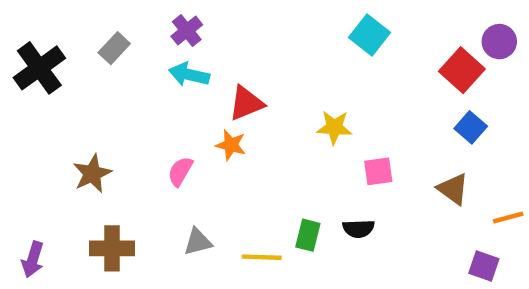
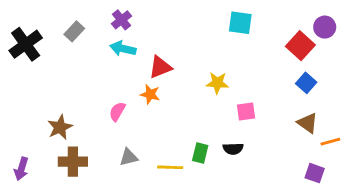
cyan square: (369, 35) -> (240, 23), turned -30
brown star: (92, 174) -> (60, 127), moved
brown triangle: (453, 189) -> (308, 123), moved

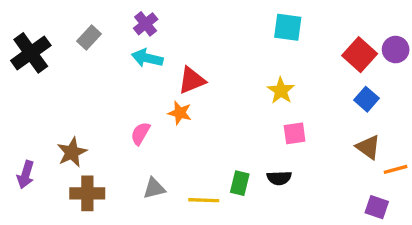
purple circle: (325, 27) -> (396, 50), moved
yellow star: (217, 83) -> (281, 91), moved, turned 30
purple arrow: (21, 169) -> (26, 175), moved

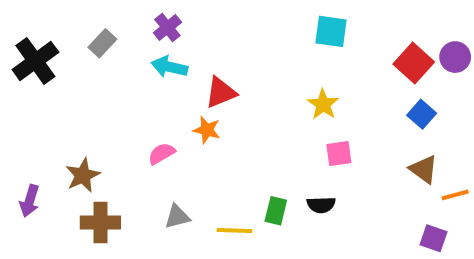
pink semicircle: (140, 133) -> (162, 154), turned 30

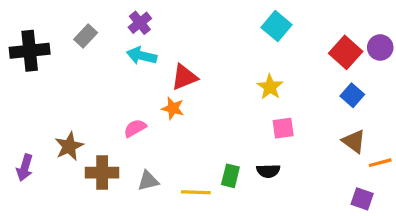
cyan square: (331, 31) -> (277, 26), turned 32
black cross: (35, 61) -> (30, 51), turned 30
brown cross: (100, 223) -> (102, 173), moved

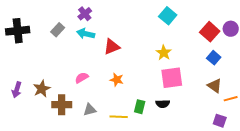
gray rectangle: (86, 36) -> (58, 30), moved
orange star: (173, 108) -> (117, 80), moved
pink square: (283, 128) -> (172, 78), size x1.6
purple arrow: (25, 168) -> (17, 90), moved

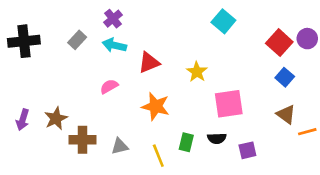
yellow star: (164, 53) -> (197, 72), moved
pink semicircle: (82, 78) -> (109, 86), moved
orange star: (117, 80) -> (156, 106), size x1.5
yellow line: (119, 117) -> (158, 156), turned 66
purple square: (220, 121) -> (247, 150), moved, turned -32

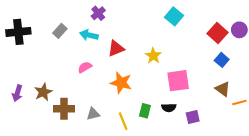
purple cross: (113, 19) -> (98, 13), moved

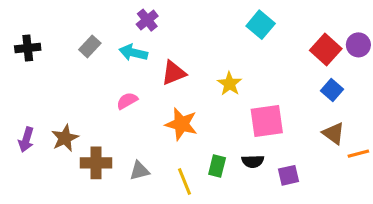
black cross: (18, 32) -> (28, 48), size x0.7

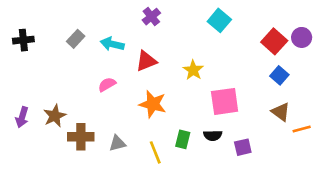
purple cross: (147, 20) -> (151, 17), moved

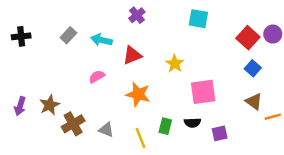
cyan square: (219, 20) -> (198, 19), turned -30
brown cross: (81, 137) -> (73, 124), turned -30
gray triangle: (117, 143) -> (106, 130), turned 35

